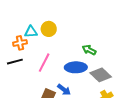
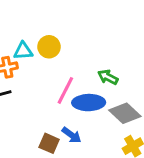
pink line: (44, 63) -> (65, 90), moved

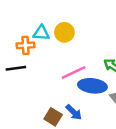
pink line: (65, 90) -> (74, 72), turned 30

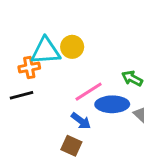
cyan triangle: (41, 33) -> (46, 51), size x1.5
blue arrow: (74, 112) -> (81, 121), moved

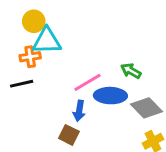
yellow circle: (72, 47) -> (34, 21), moved
blue arrow: (81, 121) -> (79, 111), turned 60

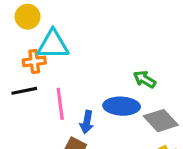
yellow circle: (34, 21) -> (28, 17), moved
pink line: (88, 82) -> (60, 104), moved, turned -68

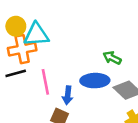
yellow circle: (28, 17) -> (16, 26), moved
orange cross: (34, 61) -> (22, 49), size x1.5

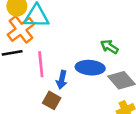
orange cross: (22, 49) -> (21, 29), turned -32

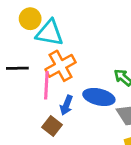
orange cross: (21, 29) -> (61, 66), moved

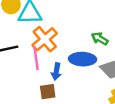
brown square: (52, 126) -> (48, 92), turned -35

